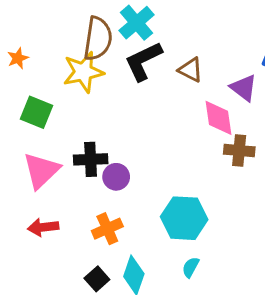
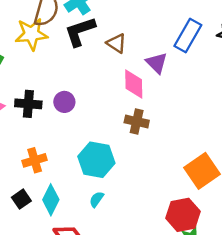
brown cross: (239, 151) -> (137, 121), moved
purple circle: (116, 177) -> (64, 102), moved

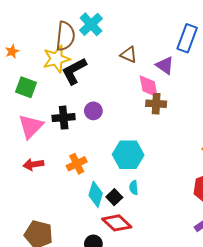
black L-shape: (80, 32) -> (74, 71), moved
brown cross: (137, 121) -> (156, 104), moved
black square: (21, 199) -> (114, 197), moved
cyan semicircle: (97, 199) -> (134, 188), turned -32

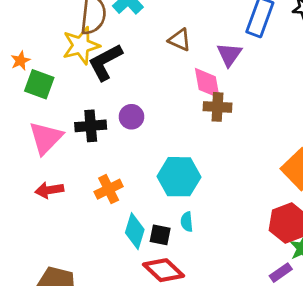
orange star: (12, 51) -> (20, 61), moved
purple triangle: (165, 65) -> (229, 54), turned 30
black square: (114, 197) -> (160, 235), turned -35

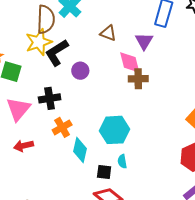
purple circle: (131, 117) -> (80, 71), moved
orange cross: (109, 189) -> (62, 127), moved
cyan diamond: (135, 231) -> (80, 150), moved

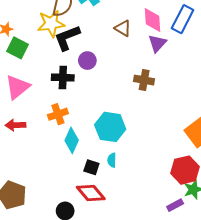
pink diamond: (130, 62) -> (153, 20), moved
black cross: (50, 98) -> (63, 78), moved

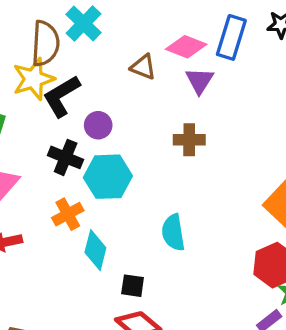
pink diamond: (153, 20) -> (186, 47), turned -55
black cross: (63, 78) -> (66, 157), turned 30
cyan hexagon: (110, 127) -> (108, 177), moved
cyan semicircle: (112, 160) -> (173, 232), moved, size x1.6

